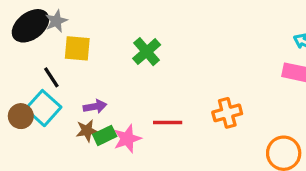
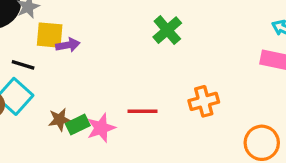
green cross: (147, 52) -> (167, 30), moved
black line: (51, 77) -> (23, 65), turned -40
purple arrow: (95, 106) -> (68, 45), moved

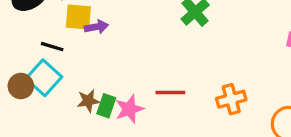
orange cross: (204, 101) -> (231, 99), moved
green rectangle: (78, 125) -> (106, 106), turned -45

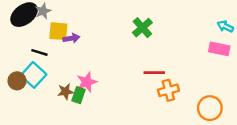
red line: (170, 93) -> (154, 73), moved
pink star: (129, 109) -> (87, 82), moved

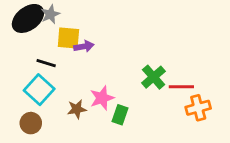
green cross: (142, 28) -> (154, 77), moved
brown circle: (17, 81) -> (31, 123), moved
green rectangle: (78, 95) -> (120, 115), moved

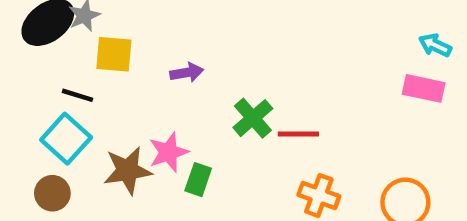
purple arrow: (84, 46) -> (187, 73), moved
orange cross: (198, 108) -> (319, 196), moved, turned 35
brown star: (77, 109) -> (128, 170), size x1.5

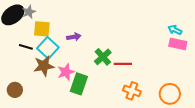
cyan arrow: (435, 45) -> (175, 30), moved
cyan square: (66, 139) -> (48, 48), moved
brown star: (128, 170) -> (44, 66), moved
green rectangle: (198, 180) -> (79, 84), size x1.5

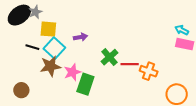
orange cross: (132, 91) -> (149, 71), moved

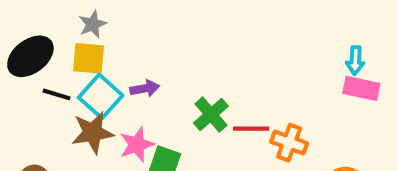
gray star: (35, 12) -> (93, 24), moved
black ellipse: (19, 15) -> (30, 56), moved
cyan arrow: (182, 30) -> (355, 60), turned -112
purple arrow: (80, 37) -> (145, 88), moved

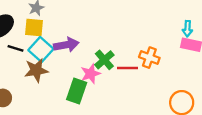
purple arrow: (145, 88) -> (66, 45), size x1.5
orange cross: (289, 143) -> (149, 58), moved
pink star: (137, 145) -> (90, 74), moved

